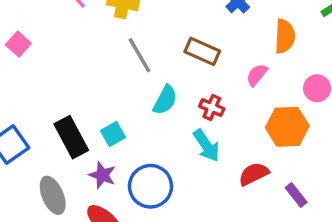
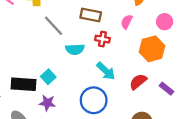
cyan semicircle: (165, 100) -> (75, 49), turned 72
red cross: (212, 107) -> (102, 39), moved
black rectangle: (71, 137) -> (24, 84), turned -45
blue circle: (150, 186) -> (94, 100), moved

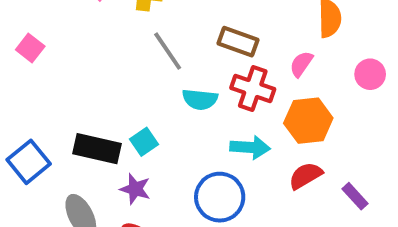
red cross: (102, 39) -> (253, 88), size x1.5
orange hexagon: (152, 49) -> (308, 121), moved
cyan arrow: (106, 71) -> (250, 147), turned -48

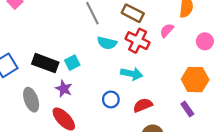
orange hexagon: (308, 121) -> (195, 80), moved
red semicircle: (306, 176) -> (143, 105), moved
blue circle: (220, 197) -> (111, 99), size x0.6

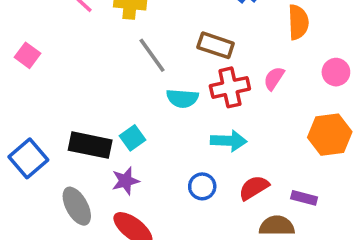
pink semicircle: (167, 30) -> (274, 78), moved
red cross: (138, 41) -> (230, 87), turned -30
purple star: (64, 89) -> (125, 181), turned -30
purple rectangle: (187, 109) -> (304, 198), moved, turned -32

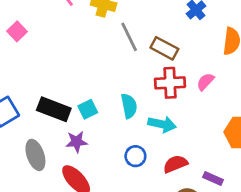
gray line: (152, 55) -> (129, 37), moved
cyan semicircle: (182, 98) -> (129, 106), moved, turned -115

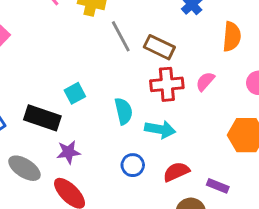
cyan square: (88, 109) -> (75, 93), moved
gray ellipse: (35, 155) -> (24, 168), turned -36

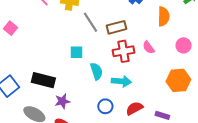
brown rectangle: (159, 47) -> (117, 27), turned -36
pink semicircle: (205, 81) -> (149, 47), turned -72
cyan square: (75, 93) -> (76, 52), moved, turned 32

